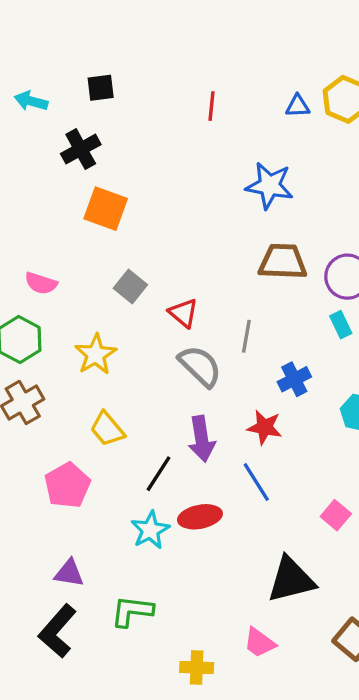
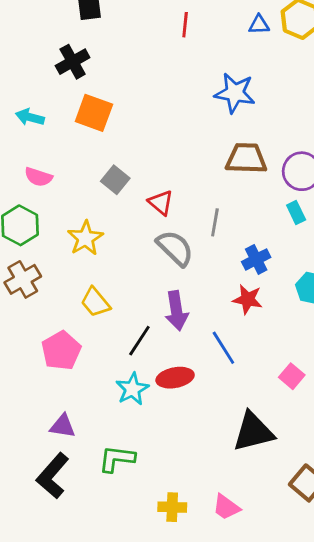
cyan arrow: (31, 101) -> (30, 117), moved
red star: (265, 427) -> (248, 299), moved
pink trapezoid: (260, 643) -> (226, 507), moved

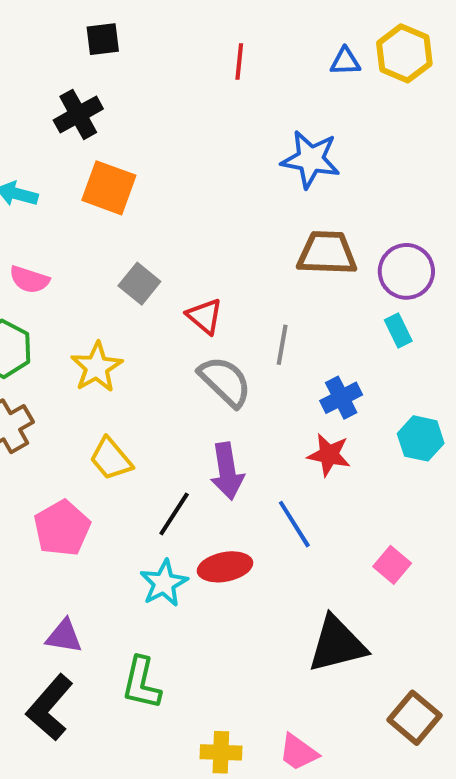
green L-shape: (117, 459) -> (141, 683), turned -84

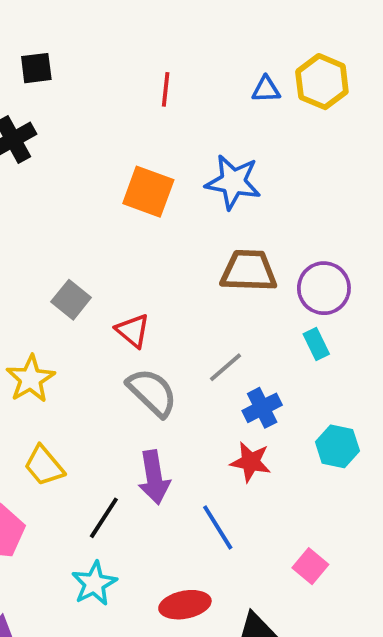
orange square: (109, 188) -> (148, 192), moved
gray line: (282, 345) -> (225, 367), moved, turned 39
red ellipse: (225, 567) -> (185, 605), moved

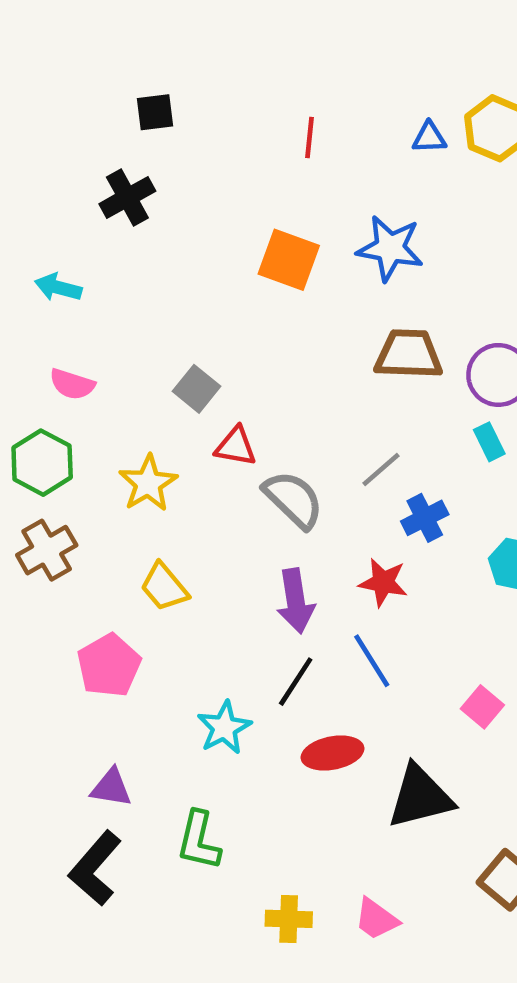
red triangle: (133, 331) -> (236, 446), moved, turned -30
red star: (251, 462) -> (383, 582), moved
black line: (104, 518) -> (296, 682), moved

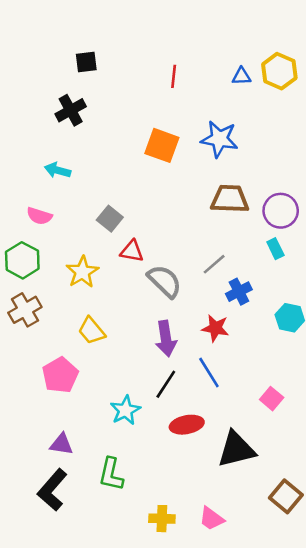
cyan arrow: (58, 287) -> (58, 170), moved

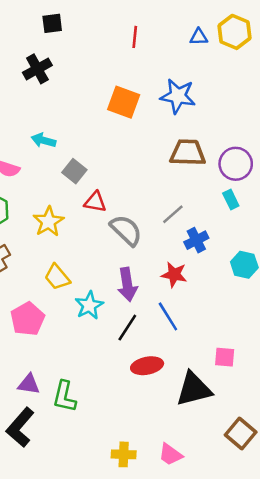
cyan arrow: (58, 170) -> (44, 140), moved
pink square: (272, 399) -> (225, 357), moved, turned -35
cyan star: (125, 410) -> (89, 305), moved
green L-shape: (111, 474) -> (65, 397), moved

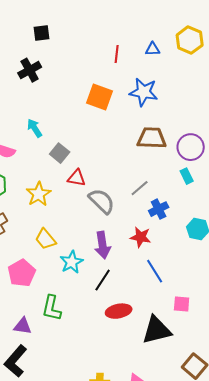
red line: (135, 37) -> (117, 54), moved
blue triangle: (199, 37) -> (153, 49), moved
cyan arrow: (44, 140) -> (35, 128), turned 42
blue line: (168, 316) -> (155, 271), moved
green L-shape: (65, 397) -> (52, 308), moved

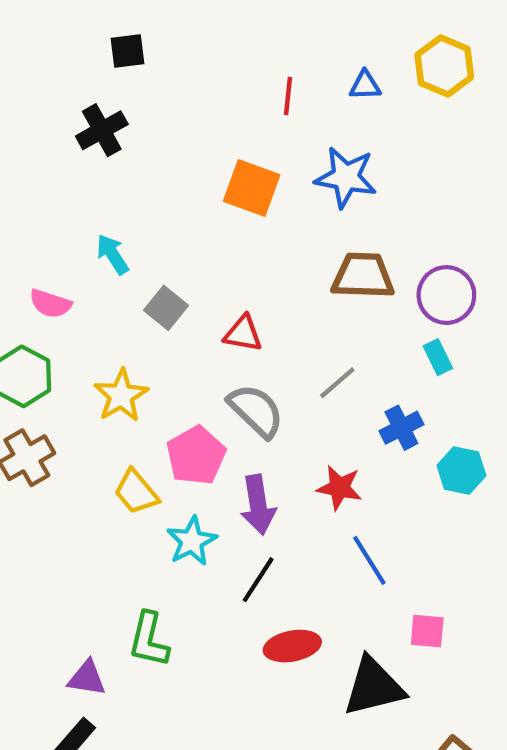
red triangle: (77, 178) -> (243, 334), moved
blue cross: (159, 209) -> (401, 428), moved
pink pentagon: (22, 273) -> (196, 456), moved

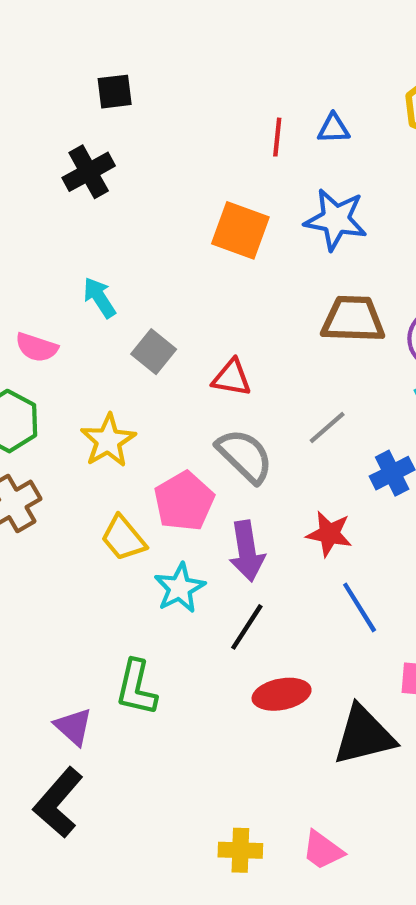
blue triangle: (365, 85) -> (334, 128), moved
purple triangle: (87, 678) -> (73, 727), turned 33

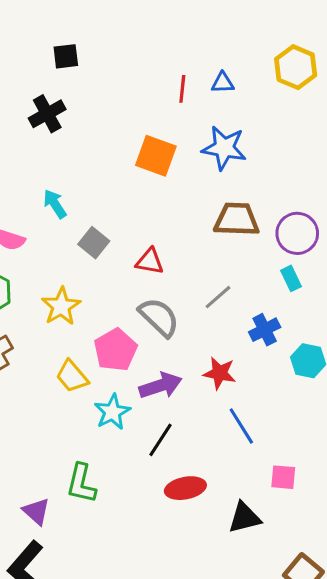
purple arrow: (247, 551) -> (161, 386), turned -99
black triangle: (364, 735) -> (244, 518), size x0.7

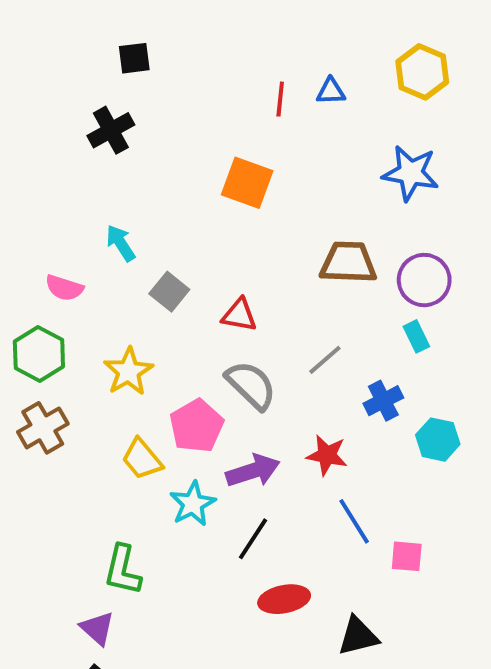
blue star: (224, 148) -> (411, 173), moved
pink square: (283, 477) -> (407, 556), moved
green L-shape: (81, 483) -> (123, 570), moved

